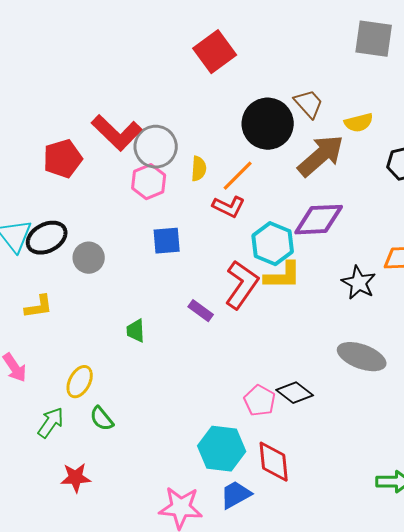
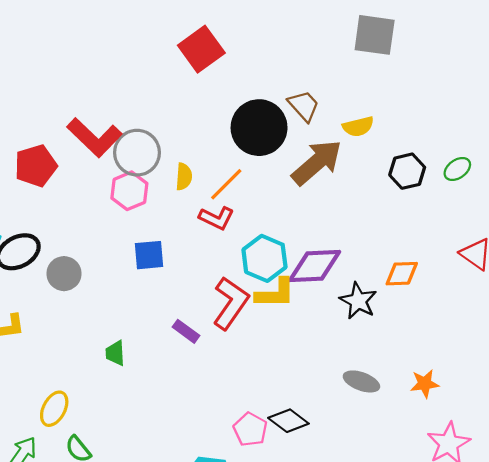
purple diamond: (319, 220) -> (315, 266), moved
gray ellipse: (362, 357) -> (361, 381), size x0.7

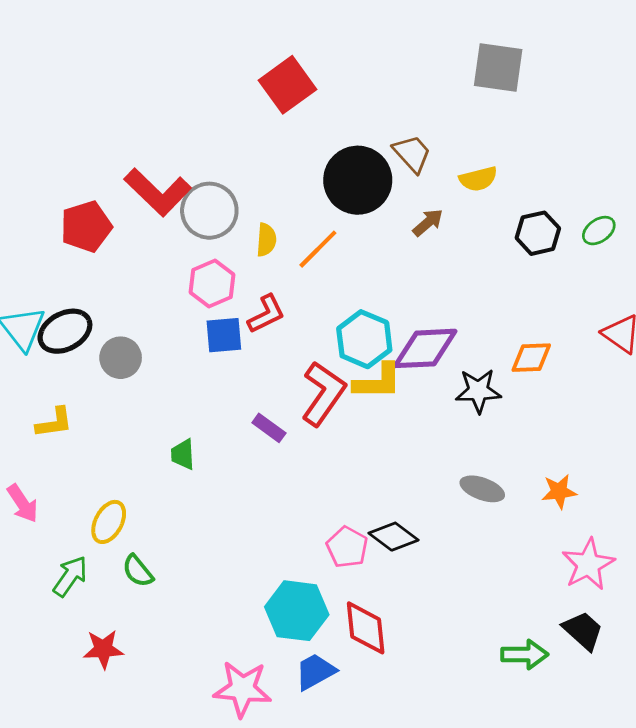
brown arrow: (317, 162) -> (428, 223), size x0.5
pink hexagon: (129, 191) -> (212, 284), moved
red L-shape: (217, 218) -> (266, 314), moved, turned -52
black star: (358, 301) -> (478, 391), turned -30

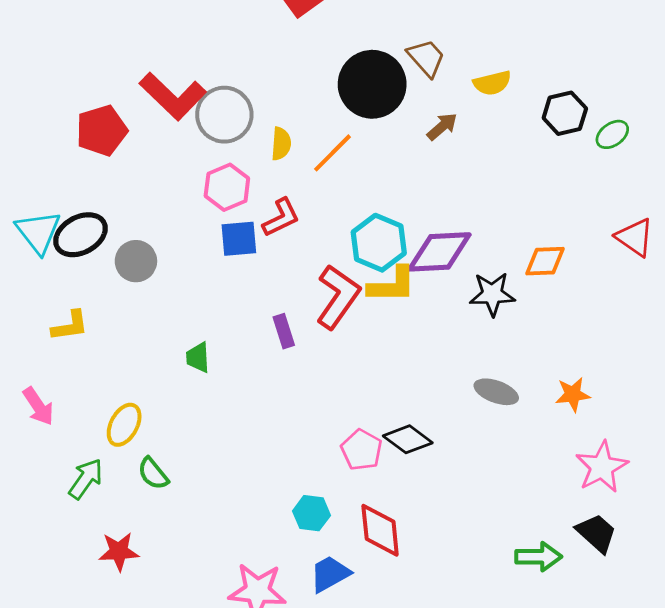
black hexagon: (538, 233) -> (565, 113), moved
purple rectangle: (269, 428) -> (284, 331), turned 36
cyan hexagon: (297, 611) -> (311, 513), size x0.6

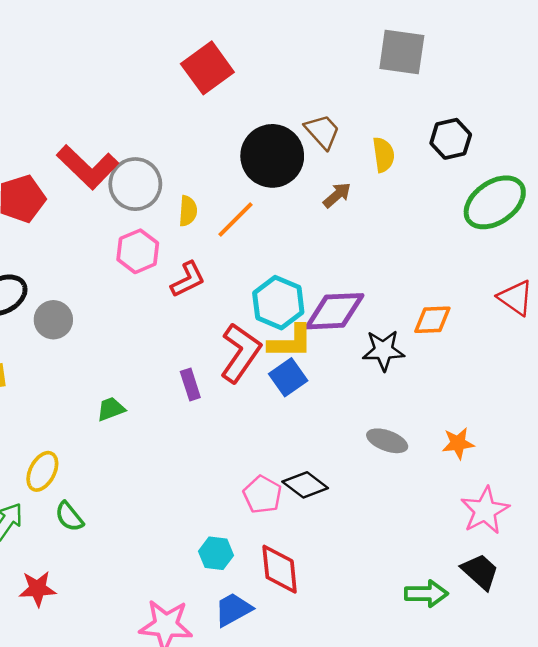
yellow semicircle: (492, 83) -> (383, 155), turned -84
black hexagon: (565, 113) -> (451, 139), moved
green ellipse: (612, 134) -> (495, 202), size x2.0
blue square: (239, 239) -> (288, 377), moved, turned -30
green trapezoid: (198, 357) -> (111, 409), turned 72

